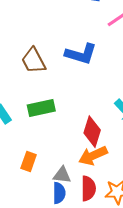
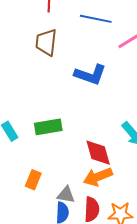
brown trapezoid: (34, 61) -> (46, 42), moved, turned 32
red diamond: (92, 132) -> (98, 153), turned -36

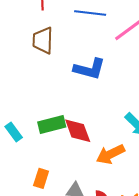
red diamond: (98, 153) -> (78, 131), moved
orange arrow: (98, 177) -> (110, 154), moved

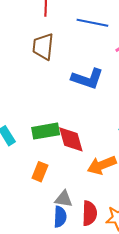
orange rectangle: (41, 178) -> (40, 172), moved

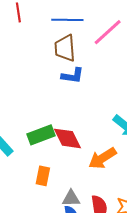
brown trapezoid: (43, 47) -> (65, 48), moved
blue L-shape: (87, 79) -> (73, 76), size x0.7

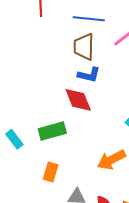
red diamond: (67, 138) -> (78, 100), moved

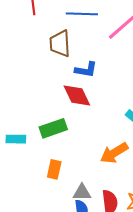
brown trapezoid: (84, 47) -> (60, 44), moved
cyan rectangle: (14, 139) -> (16, 139), turned -48

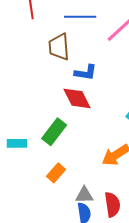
green rectangle: (53, 128) -> (54, 132), turned -32
orange rectangle: (54, 169) -> (56, 173), turned 30

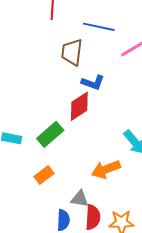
red diamond: (77, 98) -> (79, 106), turned 72
gray triangle: (84, 195) -> (80, 199), moved

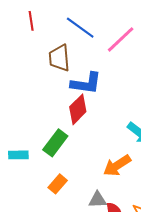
blue line: (99, 27) -> (80, 28), turned 36
blue L-shape: (93, 83) -> (86, 83), size x1.4

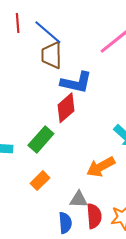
red line: (31, 21) -> (18, 23), moved
blue line: (80, 28) -> (48, 32), moved

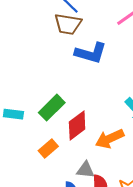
brown trapezoid: (52, 55) -> (68, 24), turned -84
red diamond: (66, 108) -> (77, 125), moved

